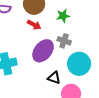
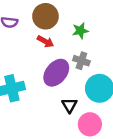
black triangle: (54, 78) -> (69, 105), turned 40

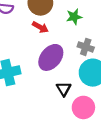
gray cross: (81, 61) -> (86, 47), moved

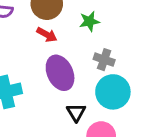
purple ellipse: (51, 57) -> (60, 73), turned -64

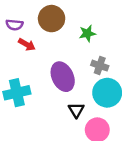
red arrow: (47, 35) -> (27, 45), moved

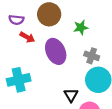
purple ellipse: (63, 77) -> (56, 51), moved

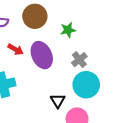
red arrow: (27, 37) -> (16, 49), moved
gray cross: (92, 56) -> (79, 60), turned 32

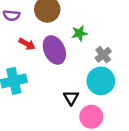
green star: (68, 30) -> (79, 33), moved
gray cross: (79, 60) -> (103, 55), moved

